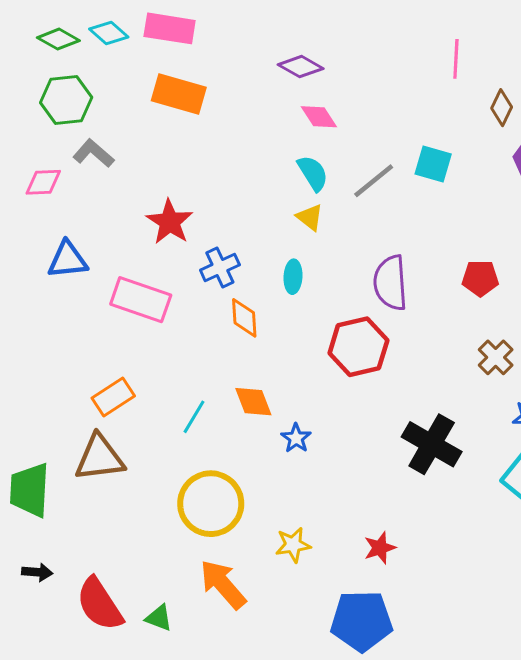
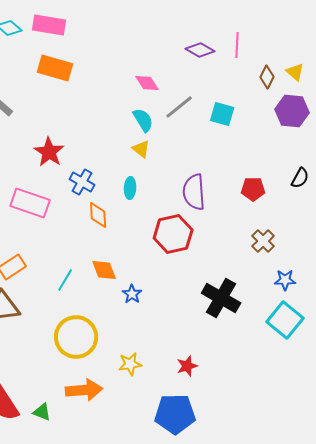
purple diamond: (301, 67) -> (200, 50), moved
gray line: (374, 181) -> (179, 107), moved
blue cross: (220, 268) -> (82, 182), turned -35
orange arrow: (223, 584) -> (84, 390), turned 126

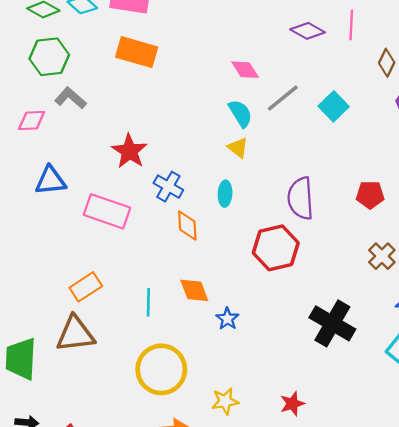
cyan square: (222, 114) -> (334, 106), turned 30
cyan line: (65, 280) -> (148, 302), turned -30

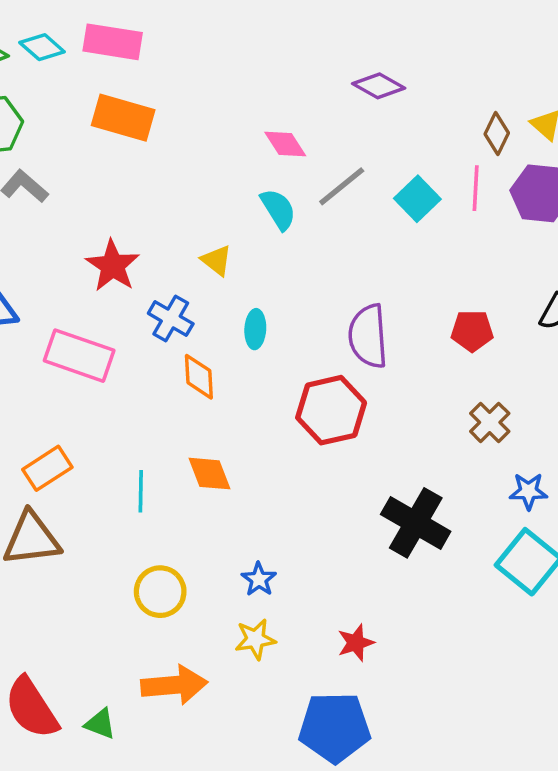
pink line: (351, 25) -> (476, 188), moved
yellow triangle: (238, 148) -> (217, 260), moved
blue star: (227, 319) -> (259, 579), moved
yellow circle: (161, 369) -> (160, 592), size x0.7

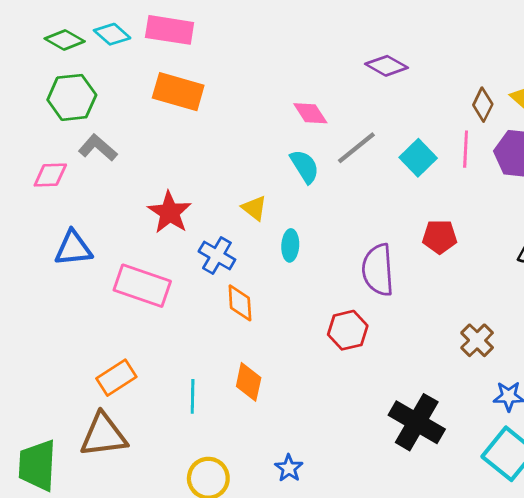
cyan ellipse: (255, 329) -> (290, 245), moved
red pentagon: (472, 331) -> (440, 237), moved
red hexagon: (331, 410) -> (348, 330), size x0.7
orange diamond: (209, 474) -> (249, 382), turned 33

